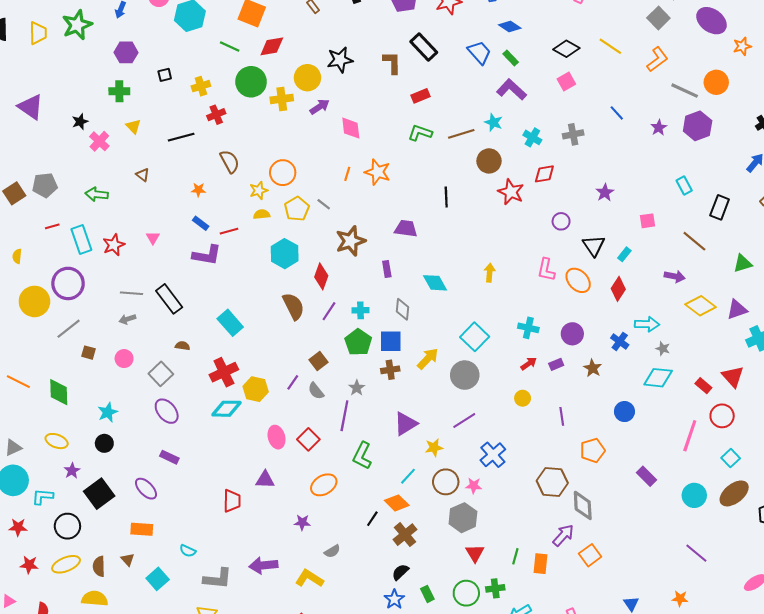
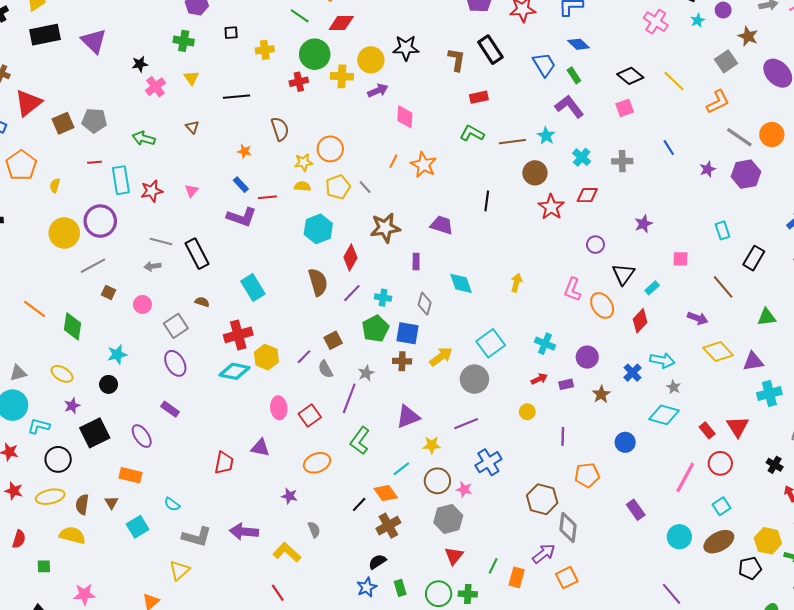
red cross: (216, 115) -> (299, 82), moved
gray semicircle: (332, 551) -> (314, 530), turned -91

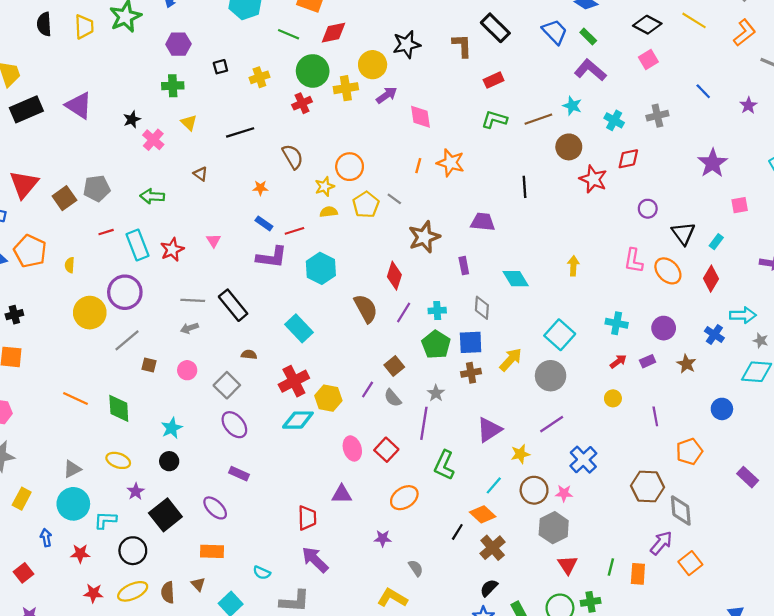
purple star: (643, 224) -> (713, 163), moved, size x1.5
cyan hexagon: (318, 229) -> (321, 268), moved
purple arrow: (244, 532) -> (315, 560), moved, turned 52

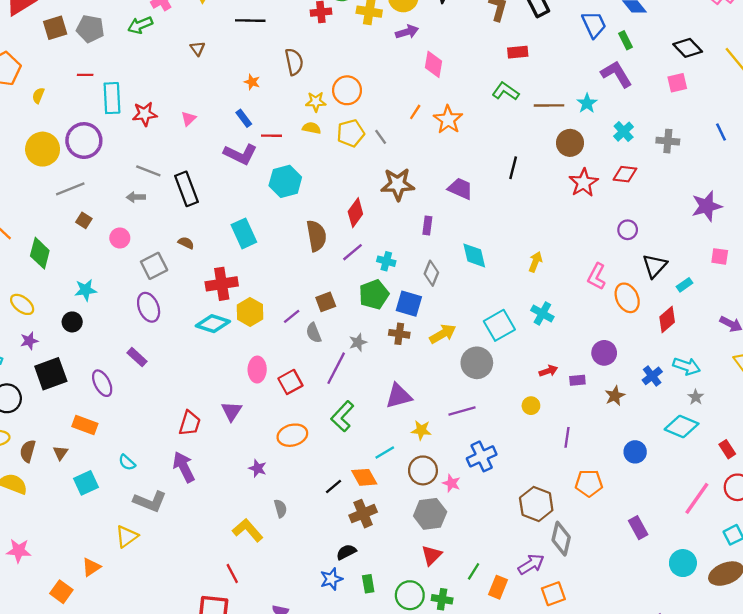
green arrow: (152, 196) -> (140, 25), moved, turned -45
cyan cross: (617, 323) -> (542, 313), moved
purple triangle: (342, 494) -> (232, 411), turned 45

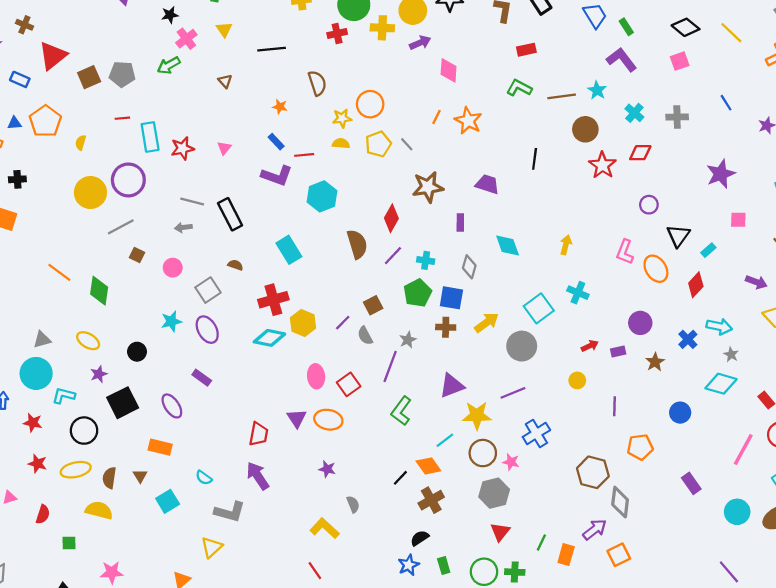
cyan star: (86, 290) -> (171, 321), moved
yellow star: (421, 430) -> (477, 415), size x1.5
orange ellipse: (292, 435) -> (328, 420), moved, turned 32

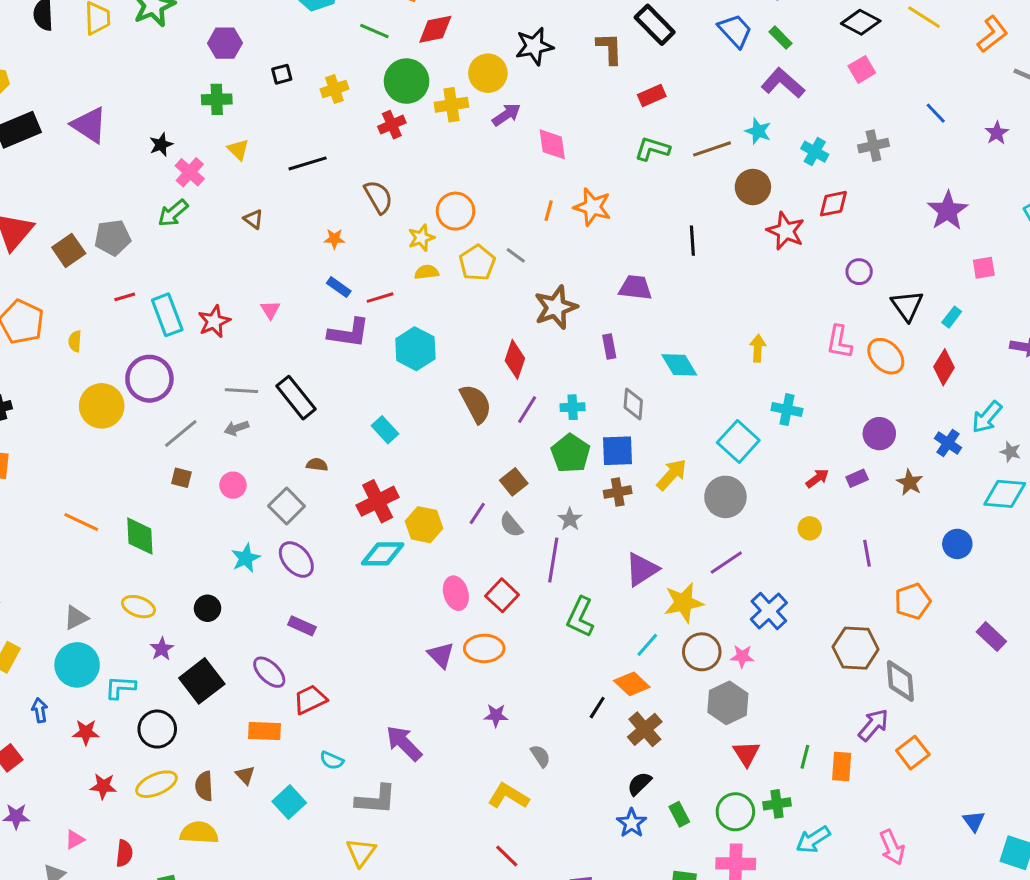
gray line: (121, 227) -> (181, 434), moved
cyan rectangle: (289, 250) -> (385, 430), size x0.7
cyan arrow: (719, 326) -> (987, 417), turned 130
red trapezoid: (258, 434) -> (310, 700), moved, turned -115

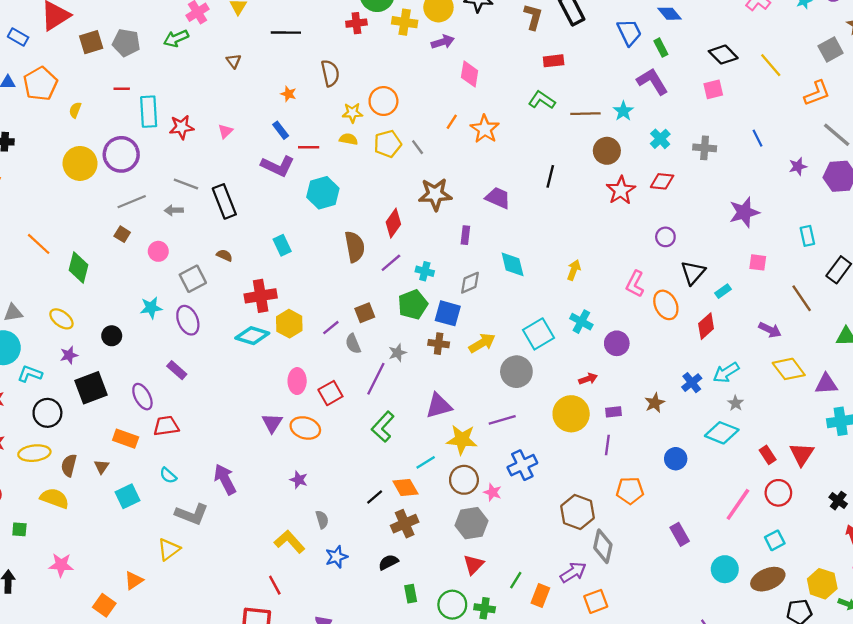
gray diamond: (633, 404) -> (470, 283), turned 45
purple circle: (879, 434) -> (617, 343), moved
purple rectangle: (857, 478) -> (614, 412), moved
yellow circle: (810, 528) -> (571, 414), size x2.0
blue star: (632, 823) -> (336, 557), moved

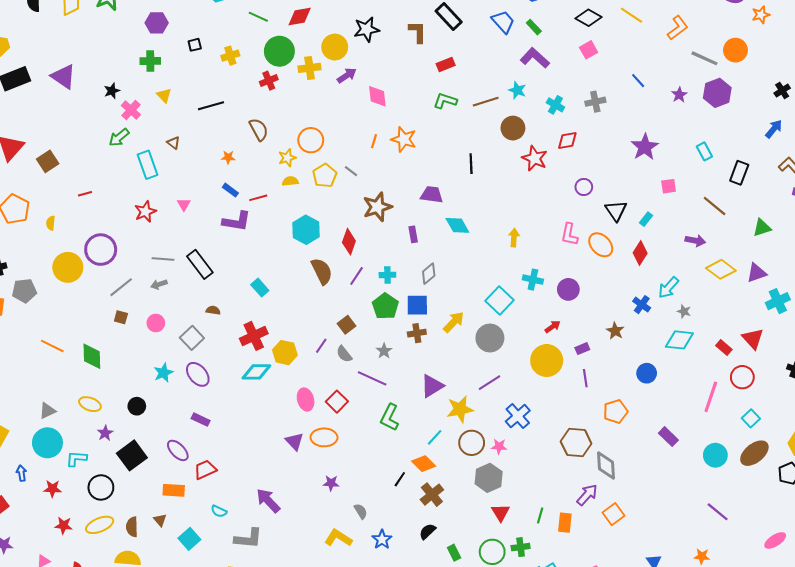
gray pentagon: (126, 43) -> (24, 291), moved
cyan rectangle: (149, 112) -> (147, 165), moved
cyan hexagon: (323, 193) -> (306, 230), moved
cyan diamond: (513, 264) -> (457, 225), moved
purple line: (376, 379) -> (372, 378), turned -76

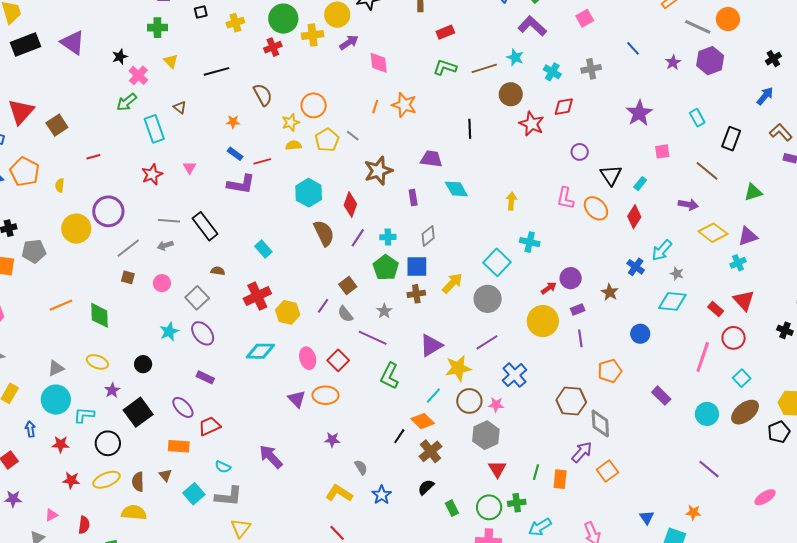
purple circle: (568, 289) -> (571, 278), moved
cyan cross: (778, 301) -> (738, 263), moved, size x0.7
orange line: (52, 346) -> (61, 305), turned -50
cyan diamond: (256, 372) -> (260, 351), moved
gray L-shape: (248, 538) -> (229, 496), moved

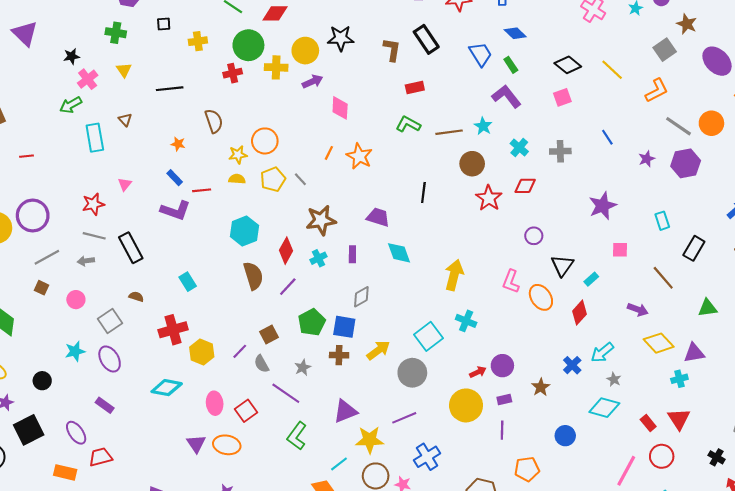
red star: (152, 174) -> (93, 204), moved
yellow arrow: (511, 201) -> (454, 275), size x1.6
cyan cross: (388, 237) -> (318, 258), moved, turned -35

